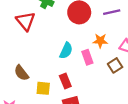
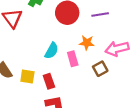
yellow square: (43, 88) -> (27, 76), moved

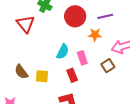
orange star: (87, 43) -> (95, 35), moved
red rectangle: (49, 81) -> (72, 75), moved

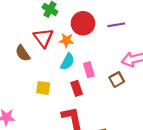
red triangle: (26, 24) -> (43, 38), moved
orange star: (95, 35) -> (66, 40), moved
brown semicircle: (21, 72) -> (23, 53), moved

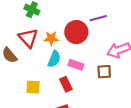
red circle: (83, 23) -> (76, 32), moved
pink rectangle: (89, 70) -> (76, 65), turned -48
brown square: (117, 80) -> (104, 72), turned 32

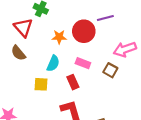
red triangle: (28, 38) -> (23, 28), moved
cyan semicircle: (54, 59) -> (53, 63), moved
brown square: (104, 72) -> (110, 70), turned 32

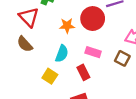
yellow square: (41, 84) -> (50, 76), turned 32

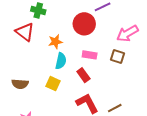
orange star: (67, 26) -> (55, 42), moved
brown semicircle: (25, 44) -> (20, 84), moved, turned -35

